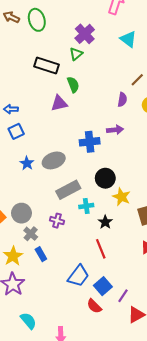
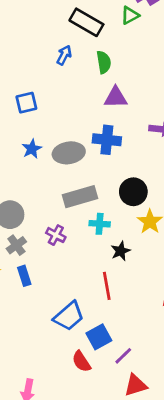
green semicircle: (73, 85) -> (104, 62), moved
purple triangle: (59, 103) -> (116, 97), moved
blue arrow: (11, 109) -> (64, 55), moved, turned 104
blue cross: (90, 142) -> (107, 140), moved

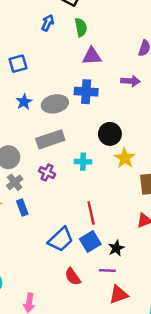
gray rectangle: (80, 197) -> (50, 139), moved
black star: (121, 251) -> (116, 248), moved
blue square: (99, 337) -> (90, 241), moved
purple line: (123, 356) -> (107, 270), turned 49

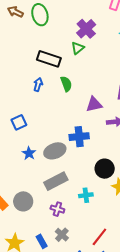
purple triangle: (92, 56) -> (94, 104), moved
gray cross: (15, 182) -> (62, 235), moved
red line: (91, 213) -> (99, 237), turned 60

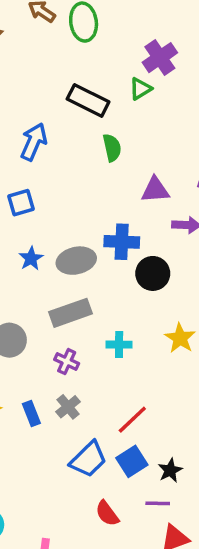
blue arrow: (38, 85) -> (34, 142), moved, size x1.5
black circle: (105, 169) -> (153, 273), moved

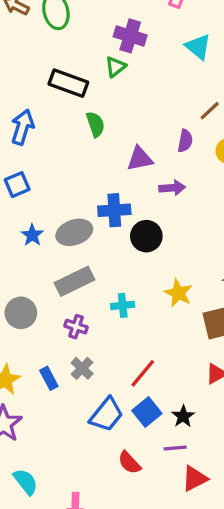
purple cross: (160, 58) -> (130, 36), turned -32

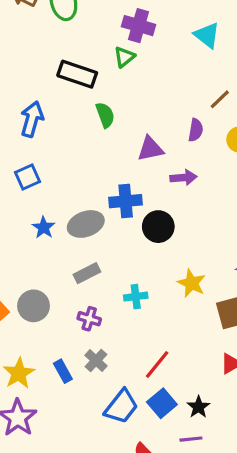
gray rectangle: (75, 281) -> (87, 273), size x0.7

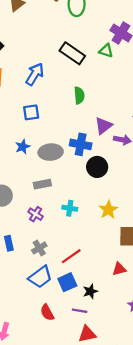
green triangle: (124, 57) -> (106, 51), turned 40
green semicircle: (105, 115) -> (79, 95), moved
purple triangle: (150, 149) -> (103, 126), moved, turned -42
blue square: (28, 177) -> (31, 112), moved
gray cross: (96, 361) -> (39, 248), moved

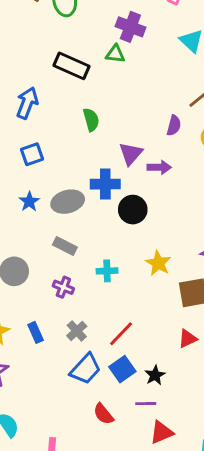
gray rectangle: (42, 184) -> (65, 246), turned 49

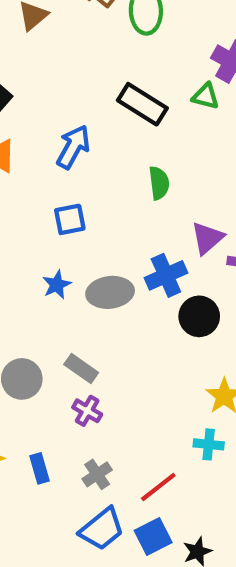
blue cross: (105, 184) -> (166, 275), turned -32
gray rectangle: (65, 246) -> (81, 369), moved
cyan cross: (107, 271) -> (209, 444), moved

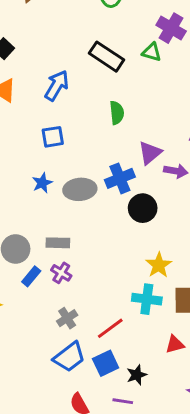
gray rectangle: (81, 369) -> (58, 243), turned -35
cyan cross: (209, 444) -> (147, 299), size x1.4
blue rectangle: (39, 468) -> (31, 276), moved, turned 54

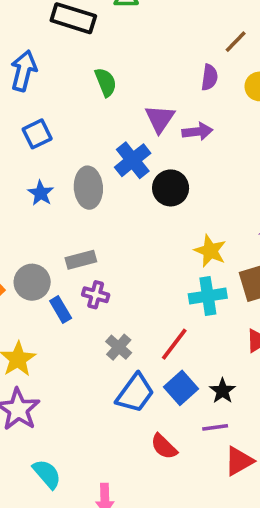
gray ellipse: (80, 189) -> (88, 188), turned -72
blue rectangle: (31, 276) -> (61, 309), turned -54

